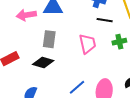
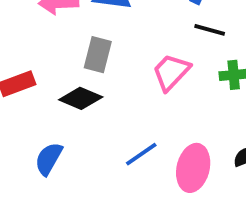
pink trapezoid: (87, 44) -> (171, 72), turned -130

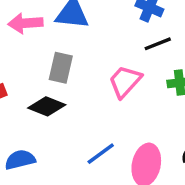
black line: (210, 30) -> (158, 44), turned -36
blue semicircle: (49, 159) -> (20, 160), turned 48

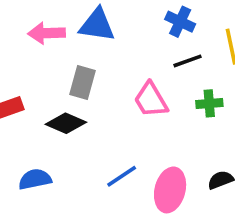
pink trapezoid: (125, 81) -> (151, 100), turned -75

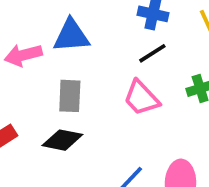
black line: (188, 61) -> (152, 53), moved

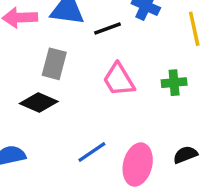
black line: (152, 53) -> (107, 28), moved

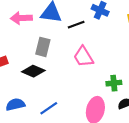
green cross: (174, 83) -> (114, 83), moved
blue line: (92, 152) -> (49, 108), moved

